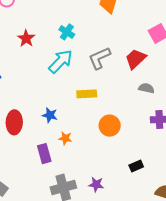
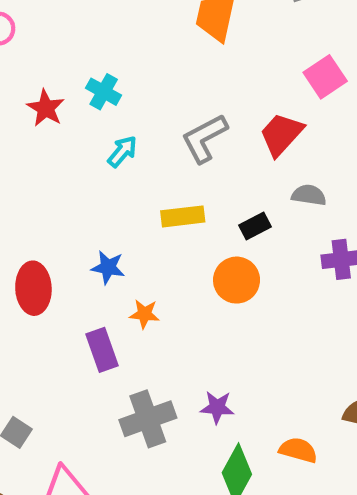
cyan cross: (67, 32) -> (104, 92), moved
cyan arrow: (61, 61) -> (122, 151), size x0.6
black rectangle: (136, 166) -> (255, 226), moved

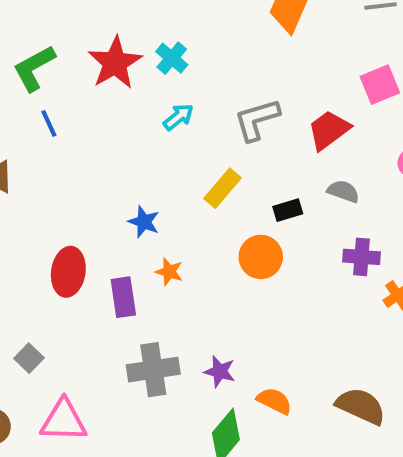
red star: (46, 108) -> (115, 63), size x1.5
yellow rectangle: (183, 216) -> (222, 188), turned -54
red ellipse: (33, 288) -> (68, 272), moved
orange semicircle: (298, 450) -> (274, 401), moved

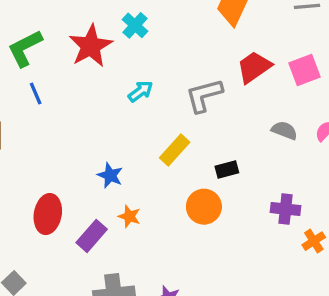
cyan cross: (172, 58) -> (135, 25), moved
red trapezoid: (329, 130) -> (254, 67), moved
gray semicircle: (343, 191) -> (284, 130), moved
purple rectangle: (123, 297) -> (92, 236), turned 48

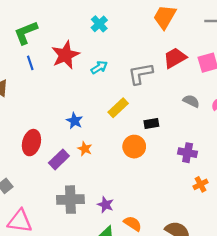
red star: (91, 46) -> (65, 55), moved
orange cross: (314, 241) -> (200, 184), moved

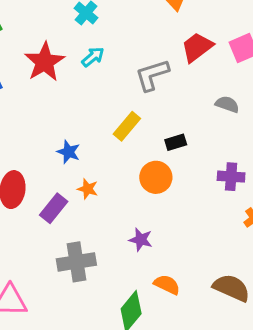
cyan arrow: (99, 67) -> (93, 57), moved
purple star: (105, 205) -> (141, 240), moved

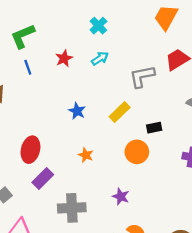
red star: (45, 62) -> (64, 58), size x0.6
blue star: (69, 152) -> (77, 111), moved
purple rectangle: (54, 208) -> (43, 179), moved

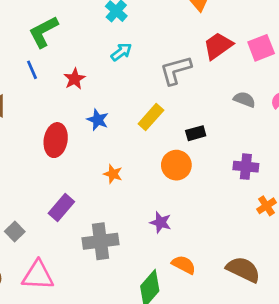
green L-shape: (23, 36) -> (43, 32), moved
red star: (64, 58) -> (75, 79), moved
red ellipse: (30, 150) -> (56, 140), moved

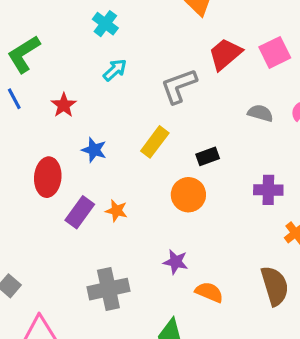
purple rectangle: (61, 207) -> (80, 212), moved
orange semicircle: (184, 265) -> (209, 292), moved
brown semicircle: (243, 269) -> (275, 286), moved, turned 52

